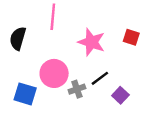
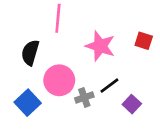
black semicircle: (18, 38) -> (30, 53), moved
blue square: (25, 94) -> (28, 103), turned 30

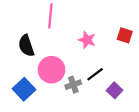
pink star: (100, 46) -> (87, 40), size x0.7
black semicircle: (30, 53) -> (26, 46), turned -35

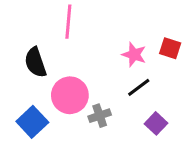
pink star: (87, 40) -> (134, 55), moved
black line: (95, 74) -> (139, 87), moved

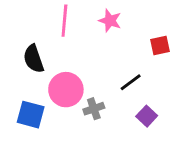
red square: (170, 48) -> (160, 46), turned -30
pink star: (134, 55) -> (110, 21), moved
blue square: (32, 122) -> (31, 115), turned -32

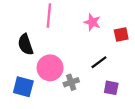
pink star: (110, 21) -> (92, 22), moved
purple square: (147, 116) -> (111, 88), turned -32

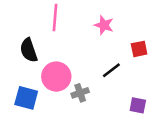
red square: (121, 34) -> (139, 49), moved
purple square: (111, 88) -> (138, 105), moved

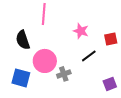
pink star: (104, 25) -> (81, 31), moved
purple square: (138, 105) -> (110, 84), turned -32

